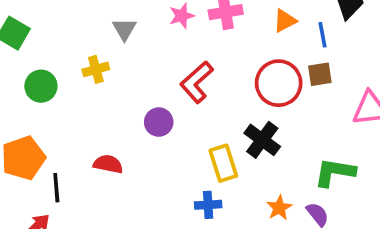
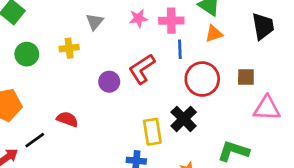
blue line: (323, 35) -> (180, 49), moved
brown square: (320, 74) -> (246, 77), moved
purple circle: (159, 122) -> (109, 82), moved
black line: (56, 188) -> (35, 140), moved, turned 50

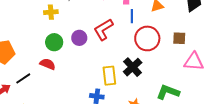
green circle: (27, 54) -> (54, 42), moved

